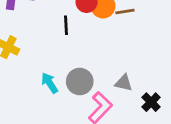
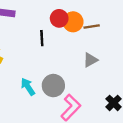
gray triangle: (124, 83) -> (90, 60), moved, turned -42

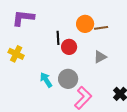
red circle: (59, 18) -> (69, 47), moved

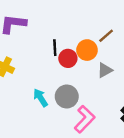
orange circle: (85, 24) -> (87, 50), moved
brown line: (101, 28) -> (106, 36), turned -32

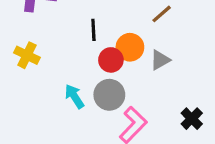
orange circle: (87, 50) -> (130, 47), moved
red circle: (68, 58) -> (111, 60), moved

